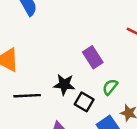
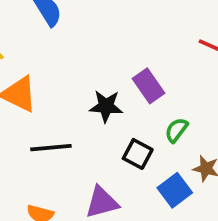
black star: (64, 85) -> (106, 106), moved

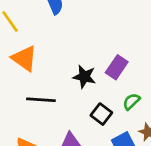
purple rectangle: (149, 86) -> (117, 67), turned 60

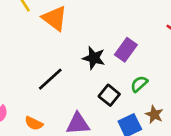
orange triangle: (24, 58) -> (55, 18), moved
black line: (41, 100) -> (50, 79), turned -48

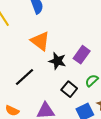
orange triangle: (55, 18) -> (40, 41), moved

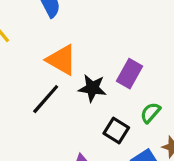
black line: (24, 77) -> (46, 99), moved

